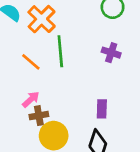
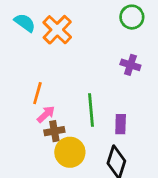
green line: (60, 51) -> (91, 110), moved
orange line: (31, 62) -> (37, 93), moved, turned 65

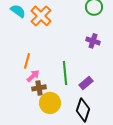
purple rectangle: (121, 124) -> (86, 83), turned 48

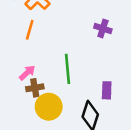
orange line: (27, 61) -> (30, 30), moved
purple rectangle: (86, 83) -> (107, 90), moved, turned -48

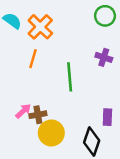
green line: (68, 69) -> (70, 77), moved
pink arrow: (27, 73) -> (23, 111), moved

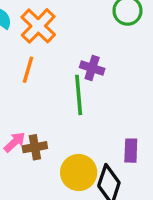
purple cross: (104, 57) -> (92, 68), moved
yellow circle: (51, 133) -> (79, 172), moved

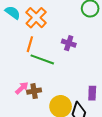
green line: (79, 95) -> (42, 59), moved, turned -65

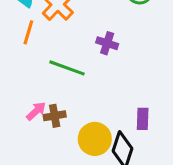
orange line: (30, 44) -> (28, 32), moved

